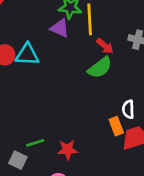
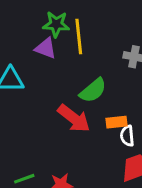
red arrow: (105, 46) -> (74, 118), moved, size x1.6
orange rectangle: (116, 126) -> (117, 122), moved, turned -72

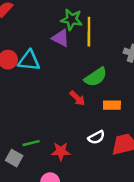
red arrow: (74, 118) -> (77, 98), size x0.6
white semicircle: (127, 136) -> (96, 137), moved, turned -119

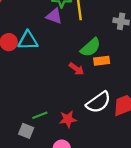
orange rectangle: (112, 105) -> (102, 61), moved
white semicircle: (96, 137) -> (98, 102), size x1.6

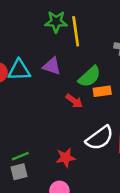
purple triangle: (54, 16) -> (52, 66), moved
green line: (40, 115) -> (20, 156), moved
gray square: (26, 131) -> (19, 172), turned -35

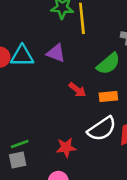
green semicircle: (90, 77) -> (108, 64), moved
orange rectangle: (102, 91) -> (108, 97), moved

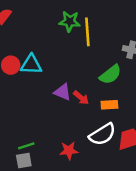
purple triangle: (56, 53) -> (63, 92), moved

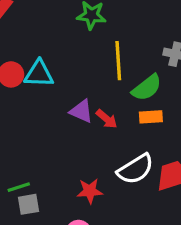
yellow line: (87, 32) -> (118, 61), moved
orange rectangle: (109, 105) -> (151, 117), moved
green line: (26, 146) -> (19, 187), moved

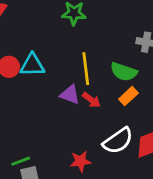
yellow line: (118, 61) -> (86, 69), moved
green semicircle: (147, 88) -> (124, 72), turned 60
orange rectangle: (151, 117) -> (128, 96), turned -36

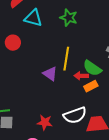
cyan triangle: (32, 65) -> (33, 18), moved
red arrow: (91, 100) -> (81, 76), moved, turned 128

